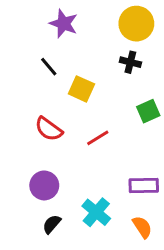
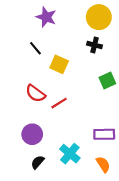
red line: (98, 138) -> (59, 103), moved

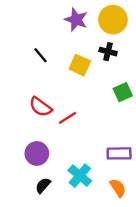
purple star: (46, 17) -> (76, 20), moved
yellow square: (59, 64) -> (80, 65), moved

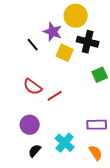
purple star: (76, 20) -> (53, 32), moved
yellow circle: (113, 20) -> (76, 16), moved
black cross: (108, 52) -> (88, 42), size x1.5

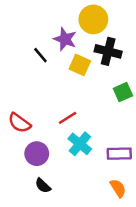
red semicircle: (33, 87) -> (19, 123), moved
cyan cross: (65, 143) -> (80, 144), moved
black semicircle: (35, 151) -> (43, 186), turned -88

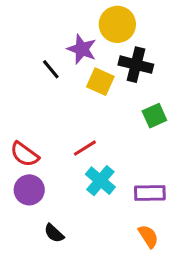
purple circle: (37, 154) -> (29, 190), moved

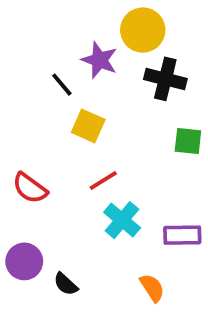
yellow square: (100, 82) -> (88, 126), moved
green square: (154, 116) -> (188, 141), turned 30
purple circle: (29, 190) -> (24, 261), moved
orange semicircle: (148, 236) -> (152, 288), moved

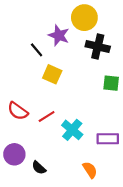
red line: (103, 181) -> (47, 117), moved

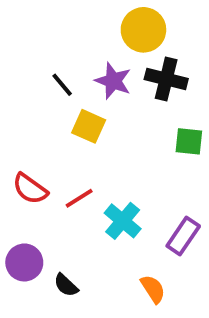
purple star: (59, 35) -> (113, 81), moved
purple rectangle: (108, 139) -> (183, 236), turned -55

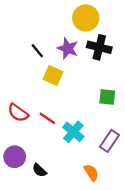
green square: (189, 141) -> (107, 97), moved
red line: (79, 198) -> (47, 118), turned 66

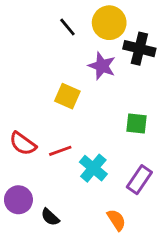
black cross: (99, 47) -> (139, 49), moved
purple star: (68, 48) -> (102, 66), moved
black line: (37, 51) -> (67, 27), moved
red line: (47, 118) -> (60, 151), turned -54

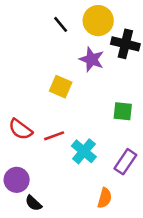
black semicircle: (50, 217) -> (33, 203), moved
orange semicircle: (116, 220) -> (105, 198), turned 48

